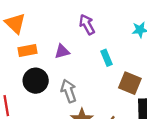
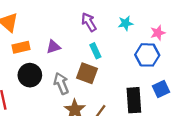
purple arrow: (87, 25) -> (89, 22), moved
brown square: (130, 83) -> (87, 73), moved

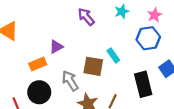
orange rectangle: (21, 47) -> (38, 64), moved
cyan rectangle: (95, 51) -> (113, 55), moved
black circle: (30, 75) -> (39, 92), moved

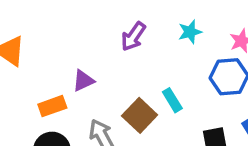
purple arrow: (86, 17) -> (133, 37), turned -108
brown square: (93, 66) -> (140, 115), turned 30

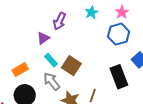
purple triangle: (83, 81) -> (43, 38), moved
cyan rectangle: (172, 100) -> (51, 60), moved

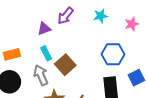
blue hexagon: (119, 34) -> (113, 54), moved

